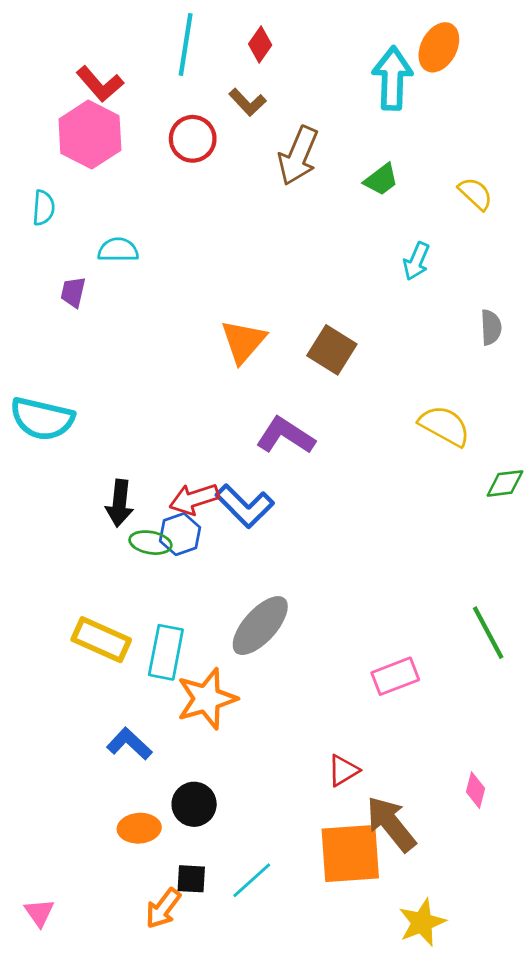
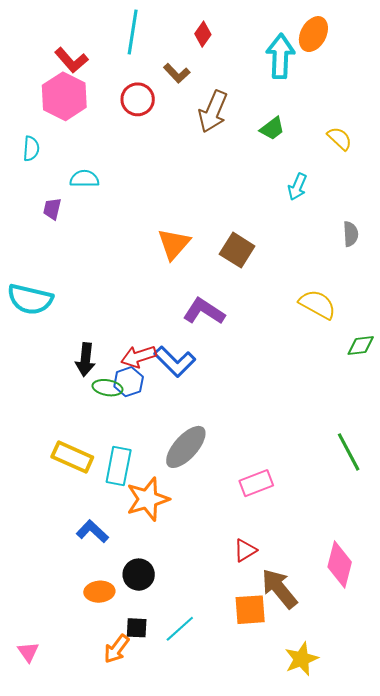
red diamond: (260, 45) -> (203, 34), moved
pink rectangle: (395, 676) -> (256, 483), moved
pink diamond: (475, 790) -> (340, 564), size x1.8
orange square: (350, 853) -> (250, 610), size x0.7

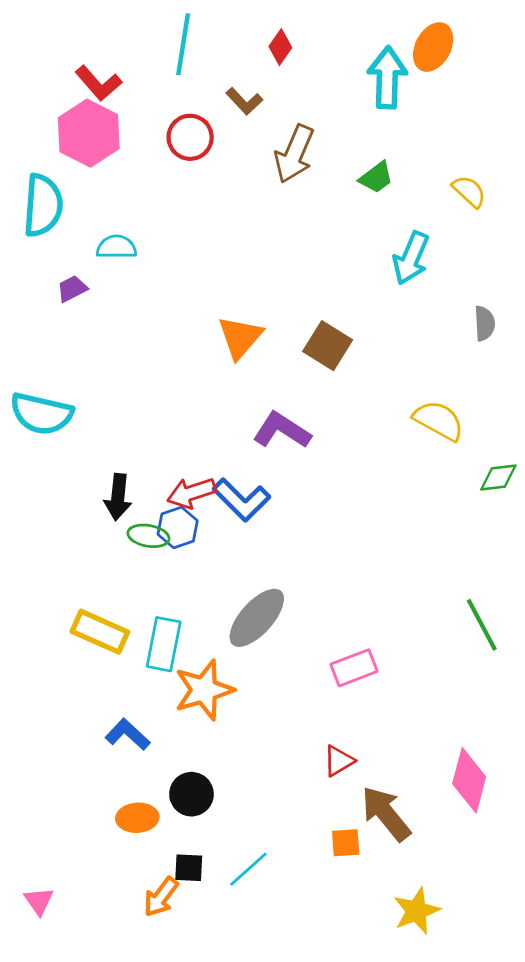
cyan semicircle: (31, 149) -> (43, 205), size x1.8
cyan arrow: (297, 187) -> (411, 258), size x1.4
purple trapezoid: (52, 209) -> (72, 289), turned 50
orange square: (250, 610) -> (346, 843), size x0.7

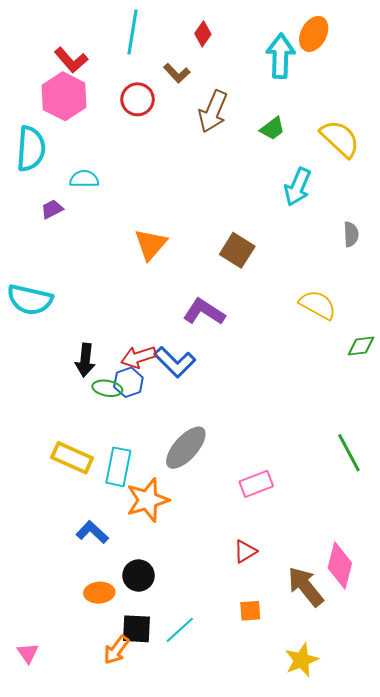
yellow semicircle: (469, 191) -> (340, 139), size x1.6
orange triangle: (240, 337) -> (151, 244), moved
brown arrow: (386, 814) -> (306, 587), moved
black square: (189, 868) -> (137, 629), size x1.4

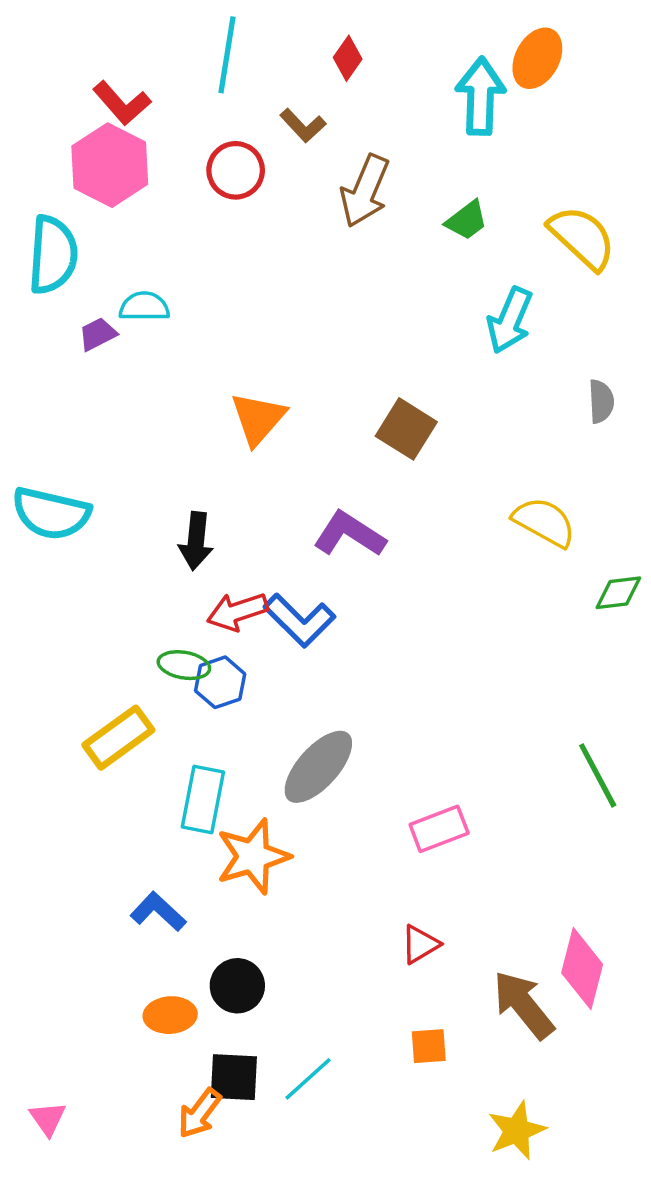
purple trapezoid: (52, 209) -> (98, 334), moved
black arrow: (85, 360) -> (196, 541), moved
blue hexagon: (128, 382) -> (220, 682), moved
yellow rectangle: (72, 458) -> (118, 738), moved, turned -60

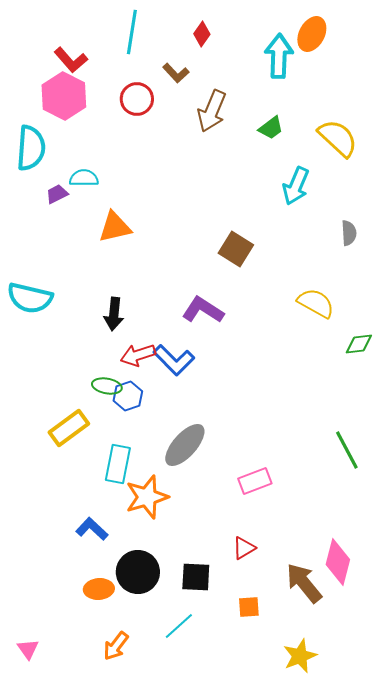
orange triangle: (258, 419) -> (115, 227), moved, turned 36
black circle: (237, 986) -> (138, 572), size x1.4
black square: (234, 1077) -> (196, 577), moved

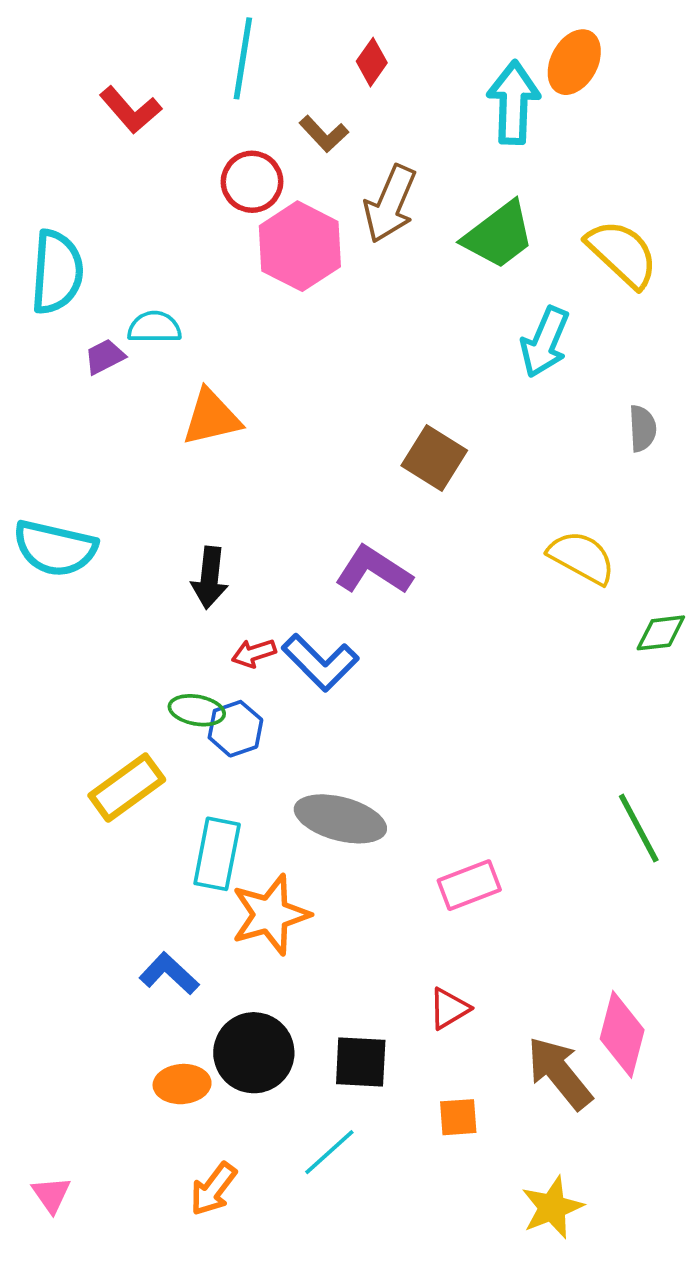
pink hexagon: (64, 96) -> (300, 246), moved
green trapezoid: (271, 128) -> (499, 235), size x1.6
red arrow: (138, 355) -> (254, 653), size x0.7
gray ellipse: (185, 445) -> (340, 819), turned 63

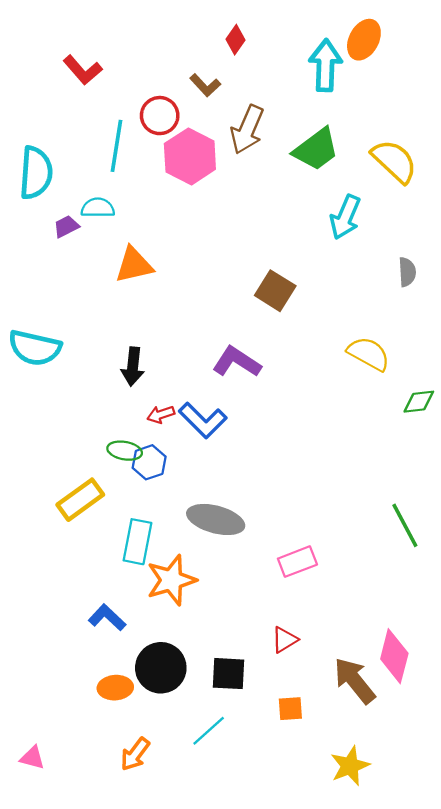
cyan line: (243, 58) -> (116, 146), moved
pink triangle: (51, 1195) -> (32, 758), turned -40

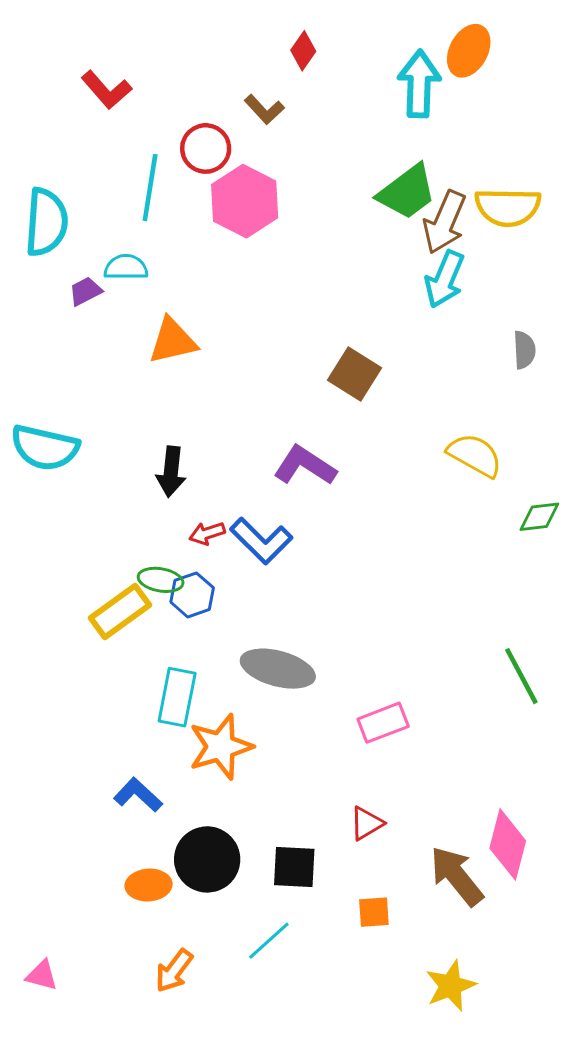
brown arrow: (247, 130) -> (445, 222), moved
yellow semicircle: (394, 161) -> (508, 207), turned 138
yellow rectangle: (80, 500) -> (120, 611), moved

